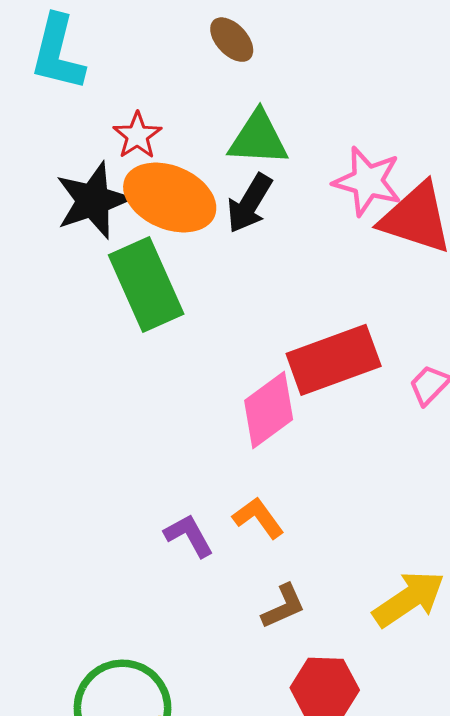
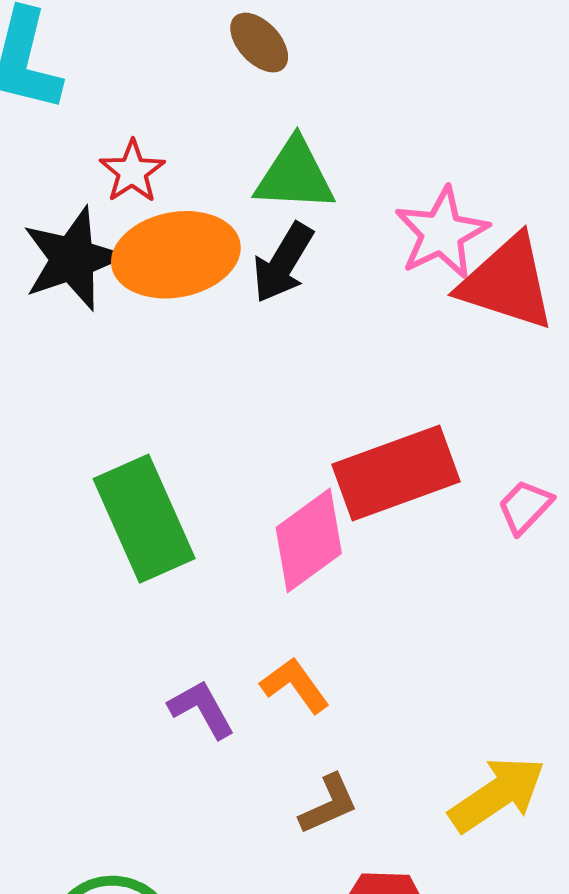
pink star: (367, 181) -> (442, 233), turned 30
orange ellipse: (170, 197) -> (176, 255), turned -34
green rectangle: (146, 285) -> (144, 519), moved

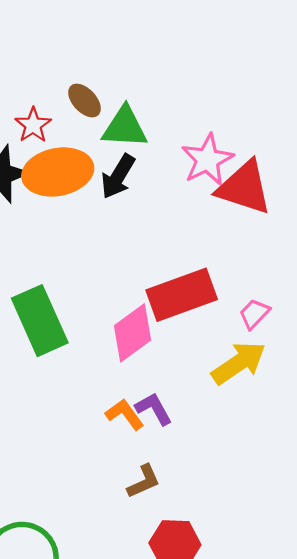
brown ellipse: (259, 43) -> (84, 101), moved
purple L-shape: (202, 709) -> (154, 409), moved
yellow arrow: (497, 794) -> (239, 363), moved

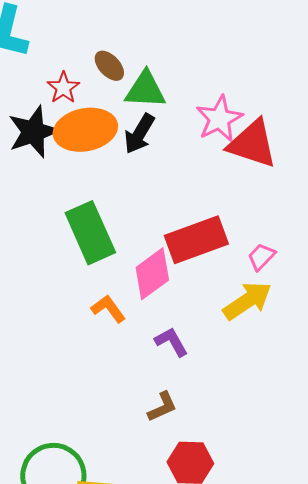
green rectangle: (40, 321) -> (90, 233), moved
orange L-shape: (125, 414) -> (108, 309), moved

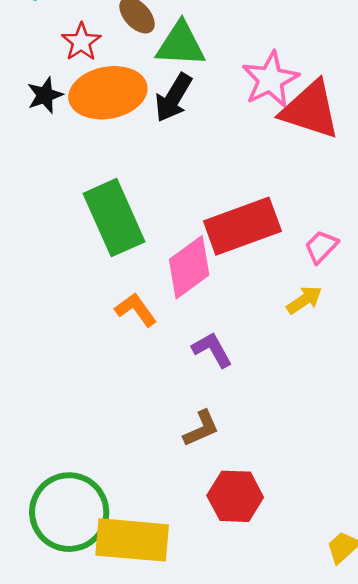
black star: (33, 132) -> (45, 95), size x0.6
yellow arrow: (247, 301) -> (304, 300), size x0.6

